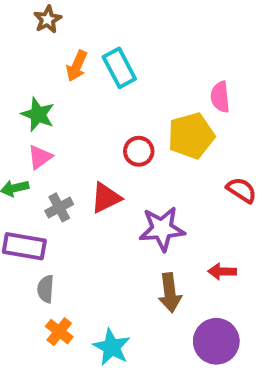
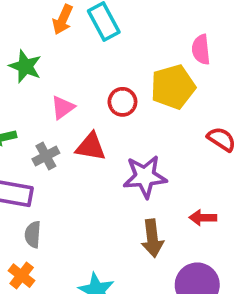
pink triangle: (40, 157) -> (63, 107), moved
red triangle: (106, 198) -> (91, 147), turned 36
orange cross: (59, 332) -> (22, 276), moved

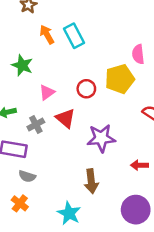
orange arrow: (63, 20) -> (47, 34), turned 126
red triangle: (91, 147) -> (65, 118), turned 30
gray semicircle: (33, 235) -> (27, 176), turned -77
brown arrow: (152, 238) -> (91, 181), moved

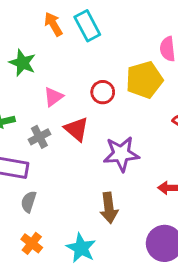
gray semicircle: (27, 176) -> (29, 202), turned 91
orange cross: (20, 203) -> (32, 243), moved

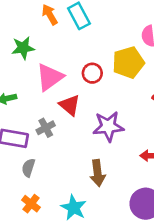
green star: (22, 63) -> (23, 48), turned -30
pink triangle: (53, 97) -> (50, 77), size x1.6
gray cross: (39, 137) -> (46, 128), moved

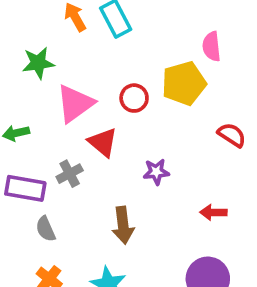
purple star: (108, 126) -> (156, 172), size x0.6
gray semicircle: (28, 168) -> (46, 229), turned -42
brown arrow: (98, 173) -> (123, 225), moved

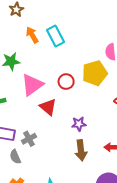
gray cross: (70, 174) -> (29, 139), moved
brown arrow: (123, 225) -> (81, 150), moved

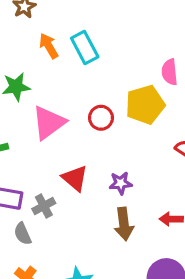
red triangle: (48, 107) -> (75, 178), moved

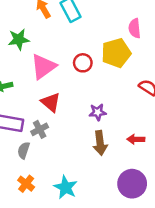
red triangle: (75, 178) -> (51, 102), moved
gray semicircle: (23, 234) -> (24, 150), turned 42

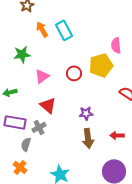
pink triangle: (43, 67) -> (42, 76), size x0.7
orange cross: (26, 184) -> (20, 167), moved

